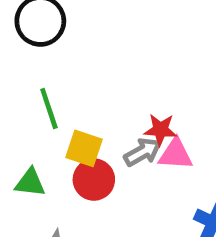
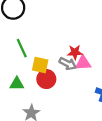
gray arrow: (143, 152) -> (68, 64), turned 63

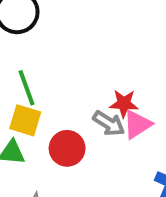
pink triangle: (83, 63) -> (137, 124), turned -35
yellow square: (40, 65) -> (25, 120), moved

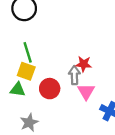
gray arrow: (109, 123) -> (74, 75), turned -126
pink triangle: (137, 124) -> (86, 92), moved, turned -30

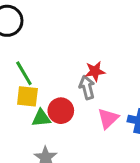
green triangle: (18, 90) -> (41, 118), moved
pink triangle: (86, 92) -> (108, 118), moved, turned 30

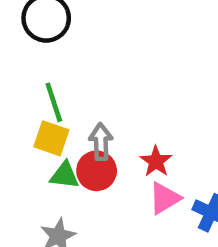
red star: (95, 71) -> (156, 161), moved, turned 30
gray arrow: (87, 87) -> (101, 142), moved

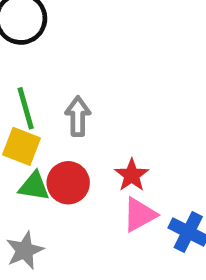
gray arrow: (101, 142) -> (78, 116), moved

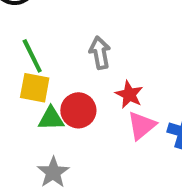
gray arrow: (78, 116) -> (100, 53), moved

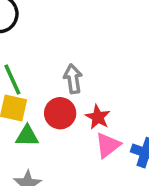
red circle: (78, 110) -> (60, 113), moved

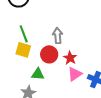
green triangle: (27, 136) -> (38, 74), moved

